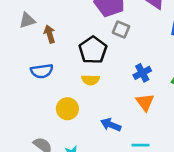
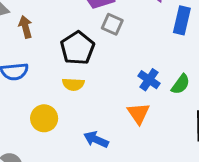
blue cross: (142, 73) -> (149, 80), moved, turned -30

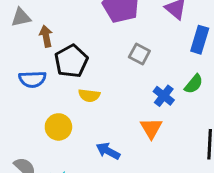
gray square: (112, 24) -> (139, 54), moved
black pentagon: (77, 48) -> (71, 61), moved
green semicircle: (181, 84) -> (194, 84), moved

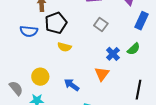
yellow circle: (58, 127) -> (40, 77), moved

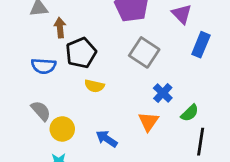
gray square: (101, 24) -> (144, 52), size x1.5
green semicircle: (134, 49) -> (190, 113), moved
gray semicircle: (16, 88) -> (41, 111), moved

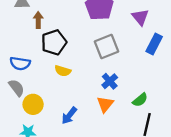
gray square: (144, 52) -> (106, 46), turned 30
blue semicircle: (44, 66) -> (20, 63), moved
blue cross: (163, 93) -> (110, 81), moved
blue arrow: (107, 139) -> (69, 116), turned -90

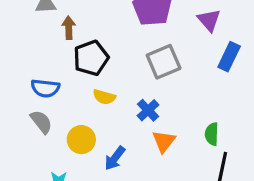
blue cross: (110, 81) -> (148, 110), moved
green semicircle: (140, 100) -> (212, 134), turned 133
yellow circle: (33, 104) -> (81, 140), moved

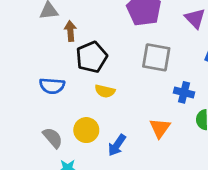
gray square: (164, 62) -> (156, 57), turned 36
blue cross: (148, 110) -> (184, 92), moved, turned -30
gray semicircle: (41, 122) -> (53, 138), moved

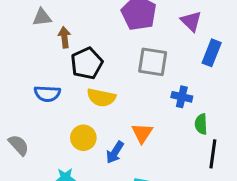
yellow semicircle: (105, 91) -> (101, 98), size x1.4
orange triangle: (160, 128) -> (142, 133), moved
gray semicircle: (53, 138) -> (19, 145), moved

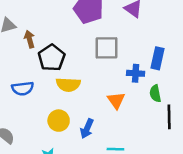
blue rectangle: (212, 53) -> (158, 58), moved
orange triangle: (142, 133) -> (116, 100), moved

